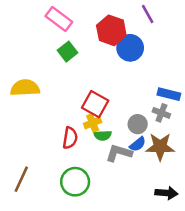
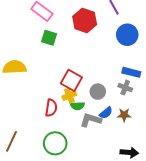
blue circle: (130, 48) -> (127, 35), moved
green square: (68, 52) -> (49, 38), turned -35
gray circle: (138, 124) -> (98, 92), moved
brown star: (160, 147) -> (124, 115), size x0.6

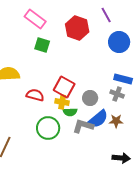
yellow cross: (69, 96) -> (62, 102), turned 32
red semicircle: (51, 108) -> (35, 95), moved, turned -84
blue semicircle: (106, 113) -> (98, 119), size x1.5
green circle: (55, 143) -> (48, 128), moved

